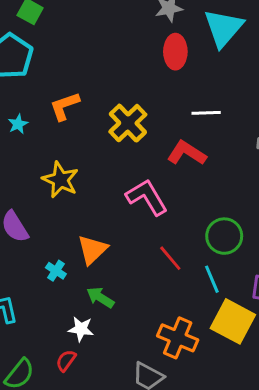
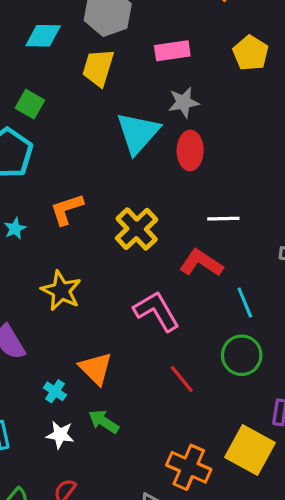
cyan triangle: (223, 28) -> (138, 133), moved
orange triangle: (92, 250) -> (96, 369), turned -32
cyan line: (212, 279) -> (245, 303), moved
white star: (81, 329) -> (60, 435), moved

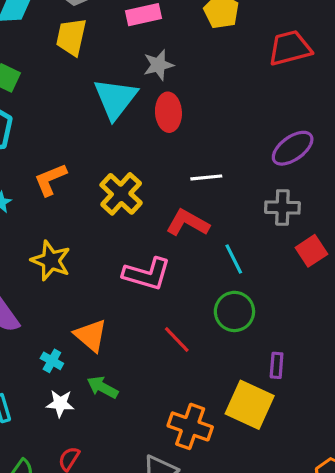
pink L-shape: (157, 311) -> (147, 274), turned 141

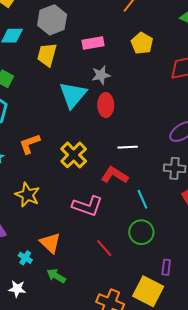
white star: (60, 403) -> (17, 289), moved

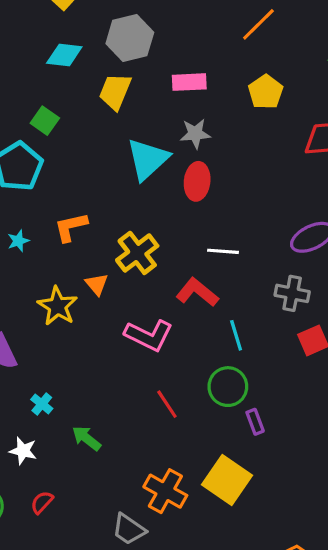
orange triangle: (50, 243) -> (97, 284), moved, size x0.7
purple rectangle: (166, 267) -> (255, 422), moved, turned -35

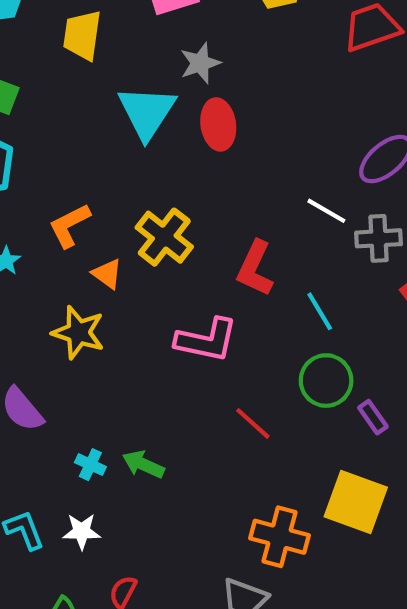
white line: (223, 251) -> (326, 211), moved, turned 40
orange triangle: (97, 284) -> (107, 274), moved
red L-shape: (197, 292) -> (255, 268), turned -90
green arrow: (87, 438) -> (143, 464), moved

